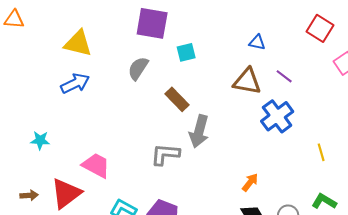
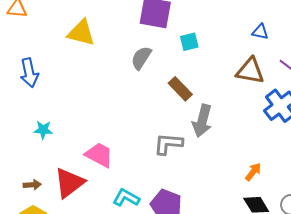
blue arrow: (75, 83) -> (29, 73), moved, turned 104

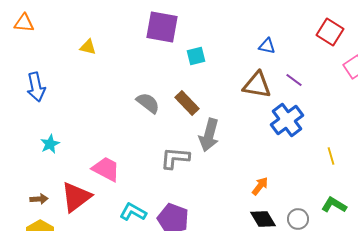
yellow triangle: (81, 33) -> (88, 47), size x0.6
gray semicircle: (141, 58) -> (148, 103), moved, turned 95
cyan star: (43, 130) -> (50, 144), turned -30

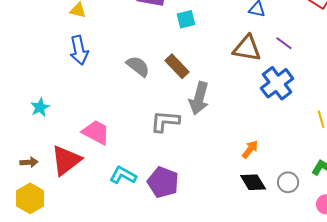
blue arrow: (36, 87) -> (79, 50), moved

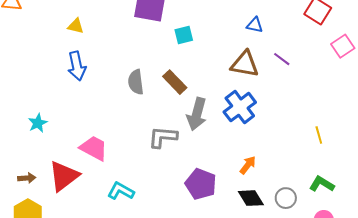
gray semicircle: (138, 66) -> (136, 82), turned -135
blue cross: (277, 83) -> (240, 107), moved
purple pentagon: (163, 182) -> (201, 184), moved

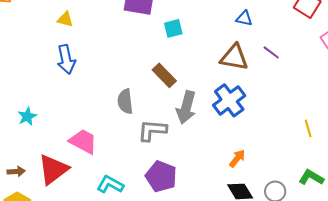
gray semicircle: (136, 82) -> (125, 101), moved
purple pentagon: (201, 184) -> (161, 176), moved

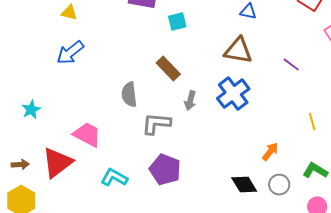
purple line: (271, 52) -> (291, 65), moved
blue arrow: (66, 59) -> (70, 53), turned 64
gray arrow: (186, 107) -> (190, 101), size x0.6
orange arrow: (237, 158) -> (270, 152), moved

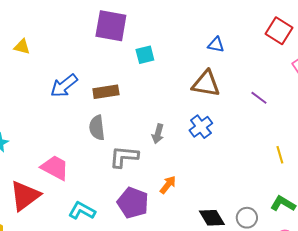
yellow triangle: (69, 13) -> (22, 47), moved
blue arrow: (70, 53) -> (64, 86), moved
brown rectangle: (168, 69) -> (106, 92), moved, turned -55
blue cross: (233, 94) -> (201, 127), size x0.7
orange arrow: (270, 152) -> (168, 185), moved

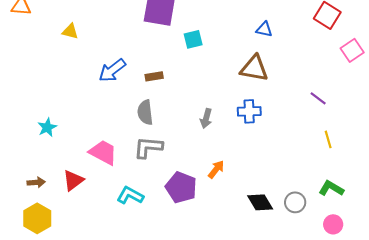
brown rectangle: (106, 92) -> (154, 76), size x0.7
purple line: (259, 98) -> (318, 98), moved
blue cross: (201, 127) -> (249, 111), turned 35
gray L-shape: (124, 157) -> (148, 147), moved
red triangle: (25, 196) -> (73, 180), size x0.7

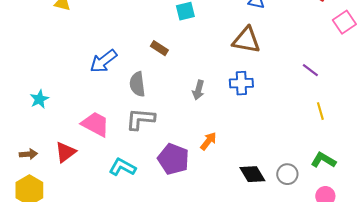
blue arrow: (112, 70) -> (103, 61), moved
brown rectangle: (154, 76) -> (159, 48), moved, turned 42

